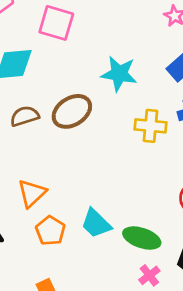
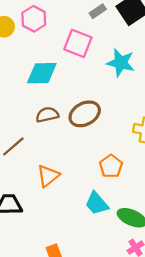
cyan star: (119, 74) -> (121, 63), moved
orange pentagon: (50, 231) -> (111, 166), moved

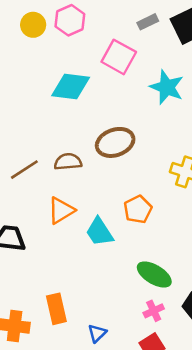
brown semicircle: (47, 115) -> (68, 162), moved
cyan trapezoid: (97, 203) -> (99, 232), moved

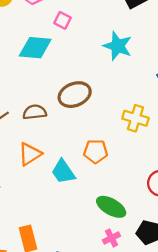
pink square: (119, 57) -> (62, 20), moved, size x0.6
orange pentagon: (138, 209) -> (96, 151), turned 30

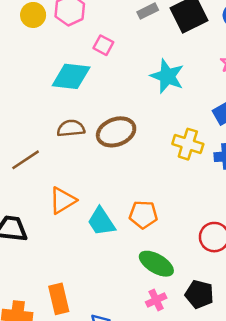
brown semicircle: (35, 112) -> (71, 128), moved
yellow cross: (135, 118) -> (188, 144), moved
orange pentagon: (96, 151) -> (143, 215), moved

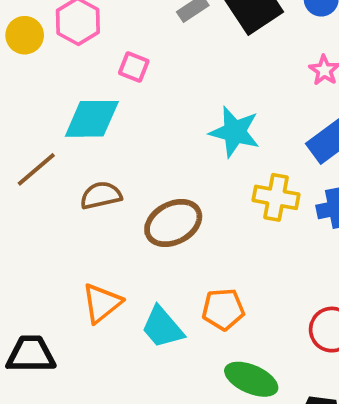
cyan star: (167, 76) -> (235, 132), moved
brown ellipse: (116, 132) -> (173, 223), moved
brown line: (26, 160) -> (36, 169), moved

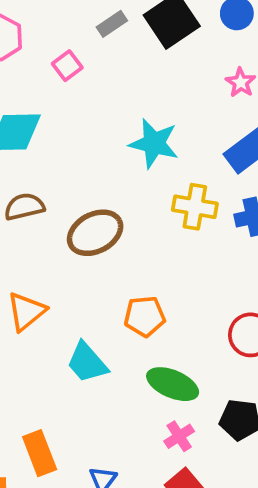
pink square: (134, 67) -> (67, 66), moved, turned 32
cyan trapezoid: (162, 327) -> (87, 362), moved

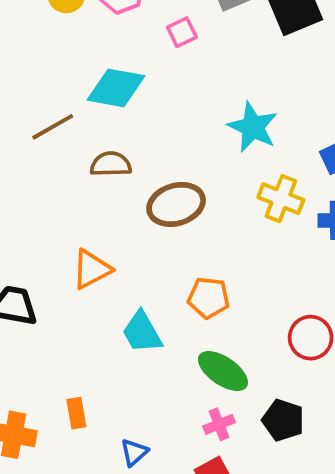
orange rectangle: (40, 453) -> (76, 413), size x0.7

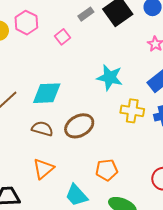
cyan diamond: (116, 88) -> (47, 93), moved
brown semicircle: (111, 164) -> (42, 129), moved, turned 30

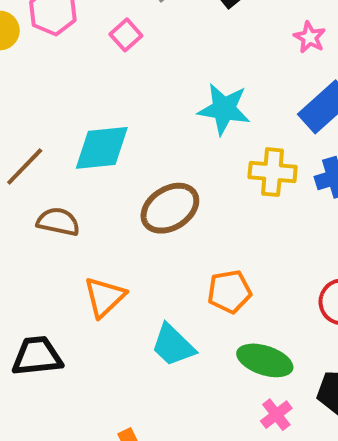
brown semicircle: (42, 129) -> (58, 222), moved

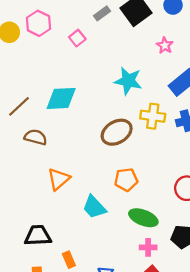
pink star: (310, 37) -> (165, 45), moved
brown ellipse: (170, 208) -> (117, 132), moved
black trapezoid: (37, 356) -> (38, 236), moved
pink cross: (276, 415) -> (148, 247), turned 35

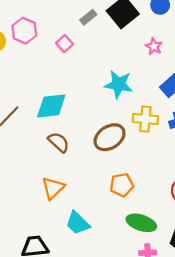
brown semicircle: (36, 137) -> (59, 142), moved, turned 30
cyan trapezoid: (94, 207) -> (78, 223), moved

